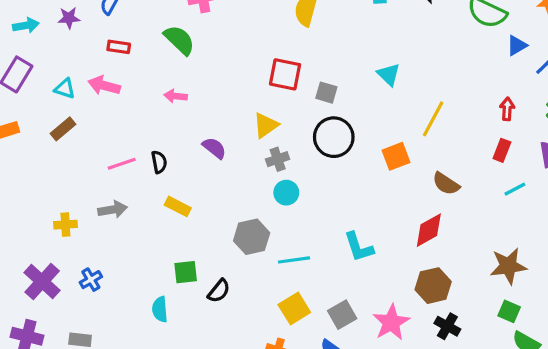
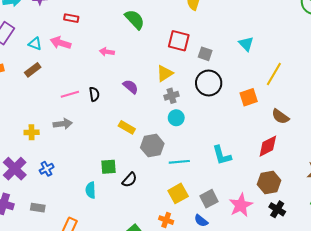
green semicircle: (179, 40) -> (135, 19), moved
yellow rectangle: (178, 206) -> (127, 127), moved

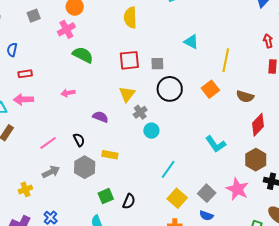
black semicircle: (94, 94) -> (79, 140), moved
gray hexagon: (152, 146) -> (85, 167), moved
red diamond: (268, 146) -> (258, 125), moved
cyan L-shape: (222, 155) -> (216, 144), moved
cyan line: (179, 162) -> (168, 169), turned -30

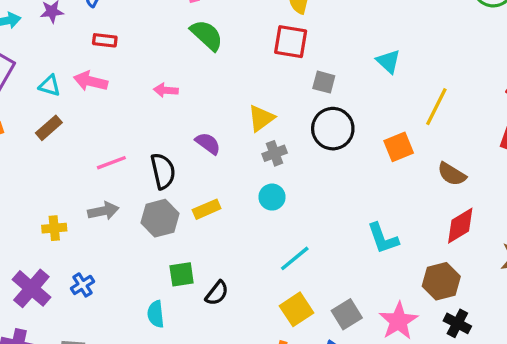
red square: (129, 60) -> (291, 42), moved
cyan circle: (151, 131) -> (272, 197), moved
black semicircle: (79, 140) -> (163, 171), size x1.5
yellow rectangle: (110, 155) -> (207, 209), turned -49

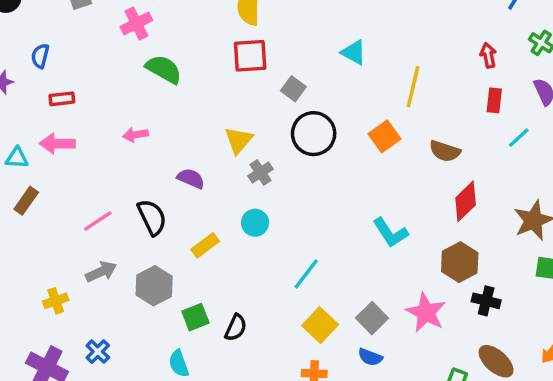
gray square: (324, 82) -> (293, 89), turned 35
cyan circle: (272, 197) -> (255, 223), moved
gray hexagon: (160, 218) -> (154, 286), moved

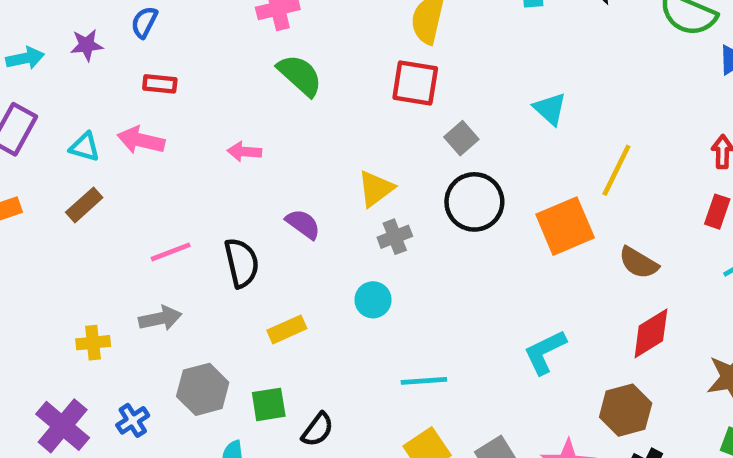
orange square: (384, 136) -> (565, 226), size x1.4
cyan L-shape: (390, 233) -> (545, 352), turned 84
yellow rectangle: (205, 245) -> (287, 329), moved
cyan line: (306, 274) -> (424, 381), turned 36
gray hexagon: (154, 286) -> (203, 389), moved

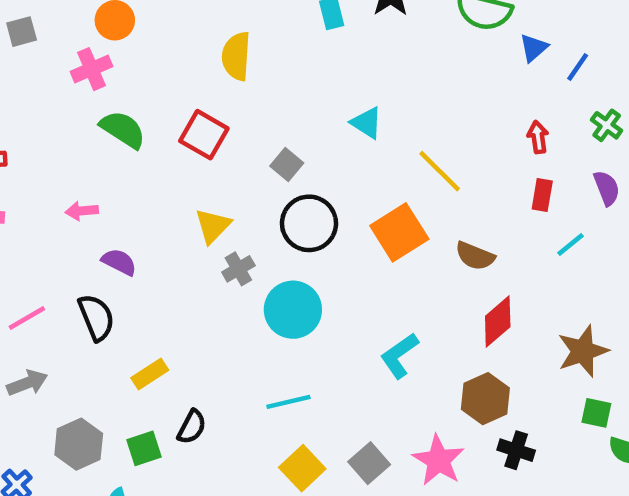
red square: (415, 83) -> (204, 135), moved, turned 30
yellow line: (616, 170) -> (440, 171), turned -62
purple semicircle: (303, 224) -> (119, 262), moved
cyan circle: (373, 300) -> (293, 310), moved, size x1.6
black semicircle: (318, 430) -> (192, 427), moved

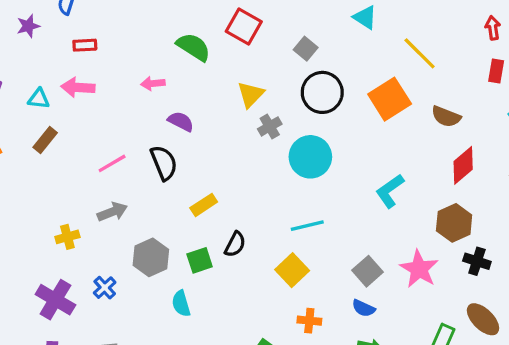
green semicircle: (123, 129) -> (194, 47), moved
yellow square: (302, 468) -> (292, 270), moved

